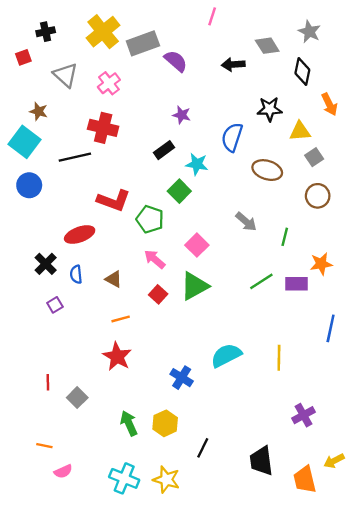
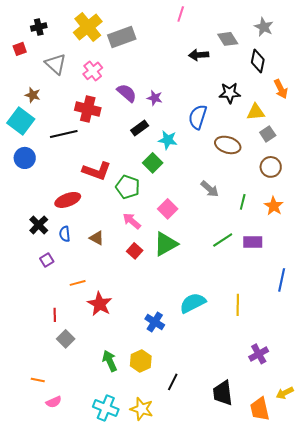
purple semicircle: (176, 61) -> (127, 93), moved
orange star: (321, 264) -> (274, 206), moved, turned -30
orange line: (121, 319) -> (78, 283), moved
red line: (48, 382) -> (55, 315), moved

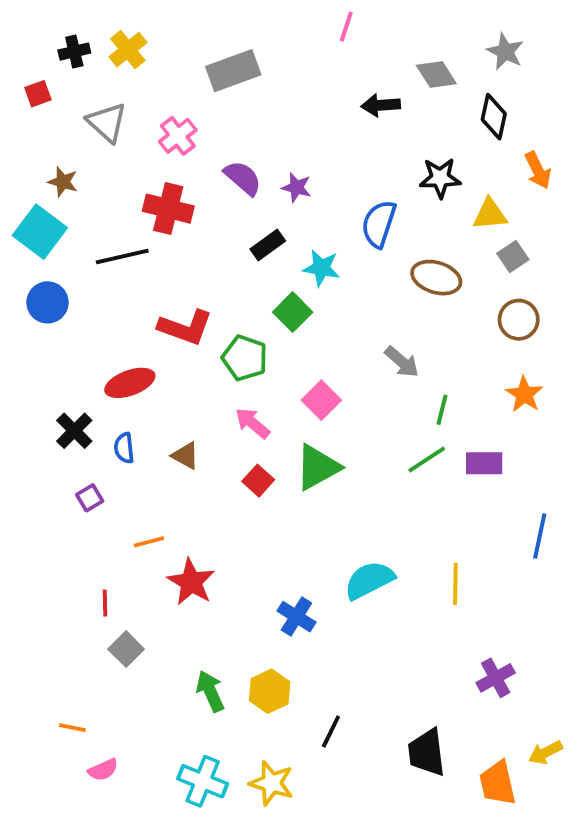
yellow cross: (88, 27) -> (128, 50), moved, size x0.7
green line: (243, 202) -> (442, 410), moved

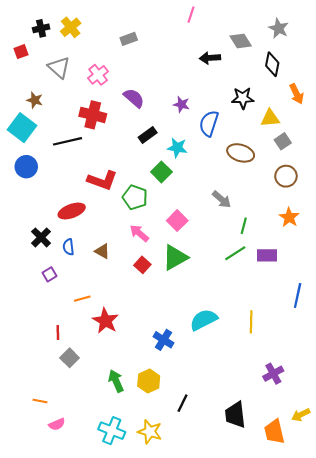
gray rectangle: (233, 71) -> (129, 39), size x0.6
purple star: (296, 188) -> (181, 104), moved

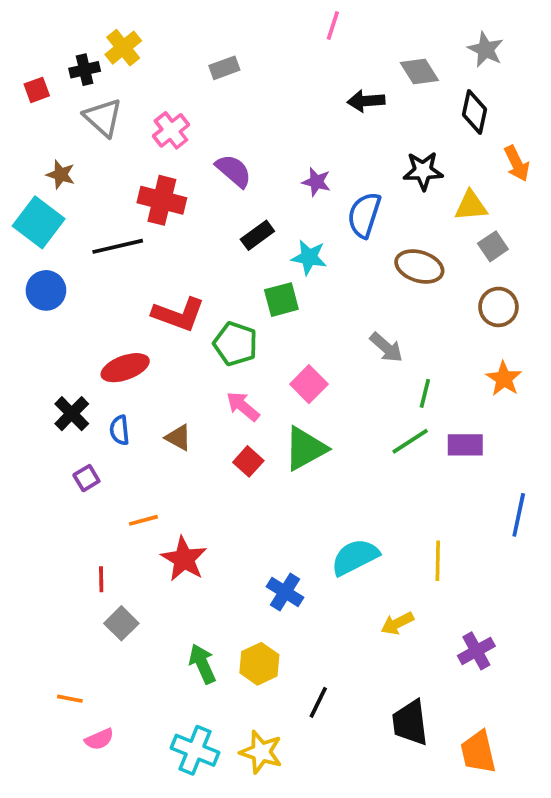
black cross: (41, 28) -> (85, 70), moved
green square: (161, 172) -> (281, 300), turned 30
yellow arrow: (301, 415) -> (397, 623), moved

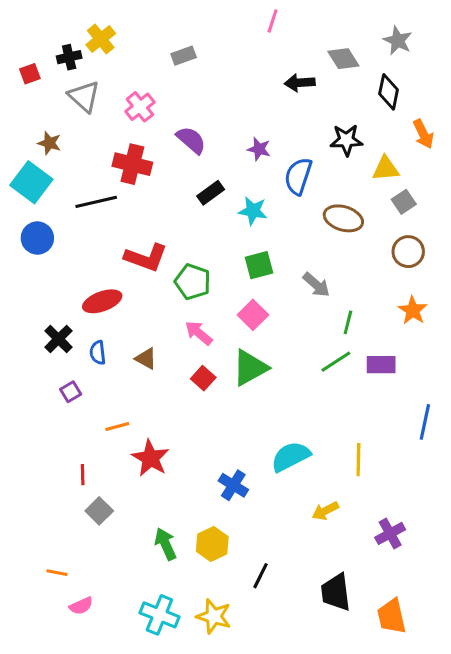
green square: (281, 300) -> (259, 265), moved

